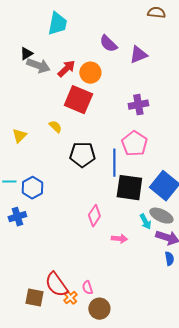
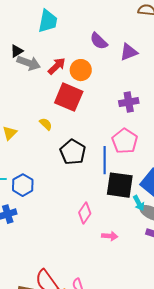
black pentagon: (82, 155) -> (73, 152), turned 30
cyan arrow: (145, 222) -> (139, 203), moved

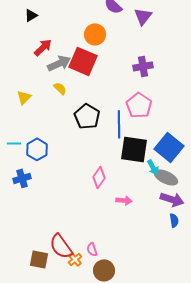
purple triangle: (129, 52) -> (143, 16), turned -30
gray arrow: (29, 63) -> (59, 63), moved, turned -45
red arrow: (57, 66) -> (43, 47), moved

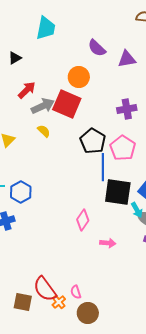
purple triangle: (143, 16) -> (127, 59), turned 42
black pentagon: (87, 116) -> (93, 141), moved

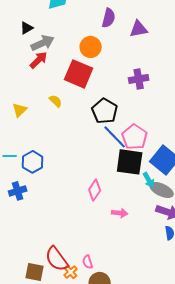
purple semicircle: (97, 48) -> (109, 18), turned -120
gray arrow: (43, 106) -> (43, 43), moved
pink pentagon: (123, 148) -> (135, 137), moved
blue line: (103, 167) -> (115, 137), turned -44

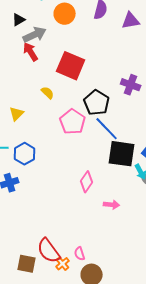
orange circle: (91, 47) -> (65, 14), moved
red arrow: (39, 60) -> (31, 52), turned -78
purple cross: (139, 79) -> (131, 85), moved, turned 30
yellow triangle: (20, 110) -> (17, 114), moved
pink pentagon: (135, 137) -> (73, 122), moved

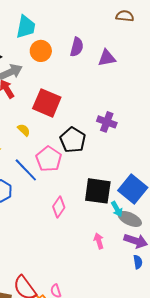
blue line: (107, 129) -> (26, 170), moved
pink diamond: (87, 182) -> (59, 207), moved
pink arrow: (112, 205) -> (99, 241), moved, turned -112

